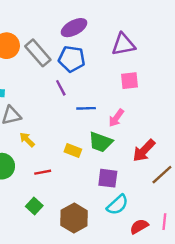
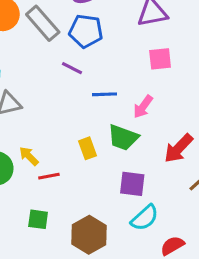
purple line: (61, 88) -> (72, 68), turned -35
yellow arrow: (27, 140) -> (29, 156), moved
yellow rectangle: (73, 151) -> (87, 148), turned 49
green square: (34, 206) -> (38, 219), turned -35

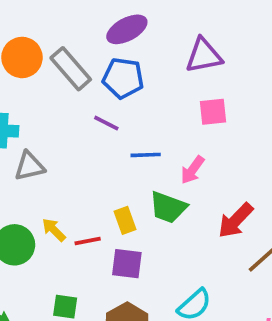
red line: (49, 176) -> (88, 241), moved
purple square: (132, 184) -> (127, 264), moved

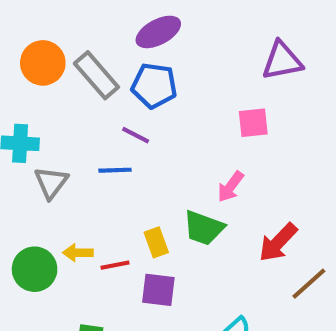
purple triangle: (204, 56) -> (282, 61), moved
blue line: (146, 155) -> (115, 170), moved
gray triangle: (29, 166) -> (51, 183), turned -40
yellow arrow: (54, 230) -> (78, 253), turned -45

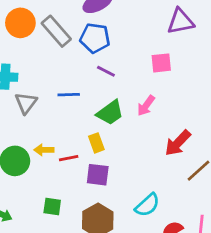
purple line: (136, 135) -> (106, 71), moved
green trapezoid: (204, 228) -> (110, 113), moved, turned -56

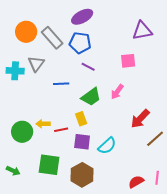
gray triangle: (26, 103) -> (36, 64), moved
cyan semicircle: (147, 205) -> (107, 146), moved
green square: (52, 206) -> (49, 165), size x1.6

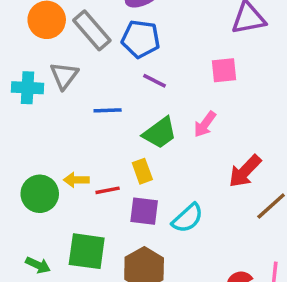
green arrow: (13, 171) -> (38, 265), moved

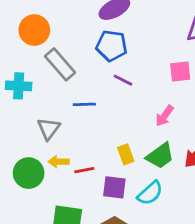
gray rectangle: (92, 30) -> (60, 64), moved
gray triangle: (64, 76) -> (49, 129), moved
green trapezoid: (160, 133) -> (160, 156), moved
yellow rectangle: (142, 171) -> (126, 154), moved

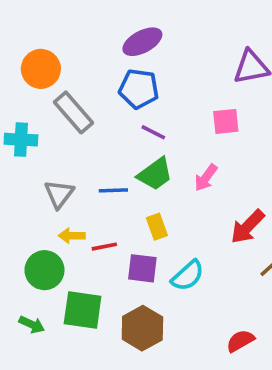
blue line: (84, 104) -> (113, 190), moved
green trapezoid: (160, 156) -> (155, 174), moved
green circle: (29, 173) -> (44, 270), moved

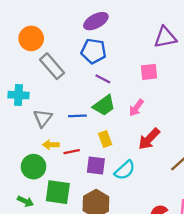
cyan cross: (21, 140) -> (18, 95), moved
red arrow: (248, 227) -> (149, 139), moved

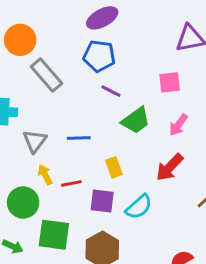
green trapezoid: (104, 105) -> (136, 120), moved
pink arrow: (136, 108) -> (178, 125), moved
yellow arrow: (51, 145) -> (45, 175), turned 63

